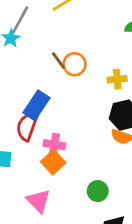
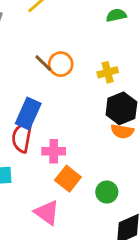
orange square: (53, 162) -> (68, 179), moved

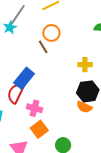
orange circle: (61, 64) -> (51, 33), moved

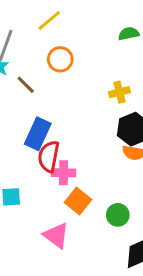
brown line: (43, 47) -> (26, 85), moved
red semicircle: (16, 93) -> (49, 156), moved

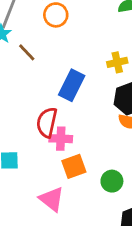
orange circle: (60, 59) -> (56, 15), moved
blue rectangle: (38, 134) -> (72, 85), moved
orange square: (78, 201) -> (74, 166), turned 30

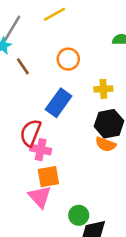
orange circle: (56, 15) -> (68, 59), moved
green circle: (112, 181) -> (79, 215), moved
pink triangle: (52, 199) -> (40, 197), moved

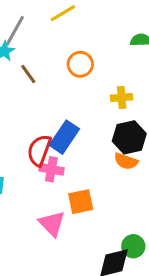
blue rectangle: (59, 103) -> (64, 137), moved
orange square: (48, 177) -> (81, 202), moved
green circle: (79, 215) -> (133, 246), moved

